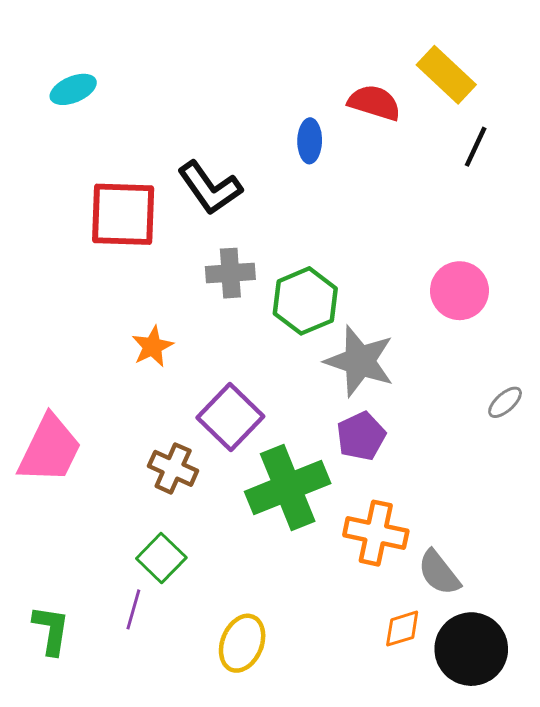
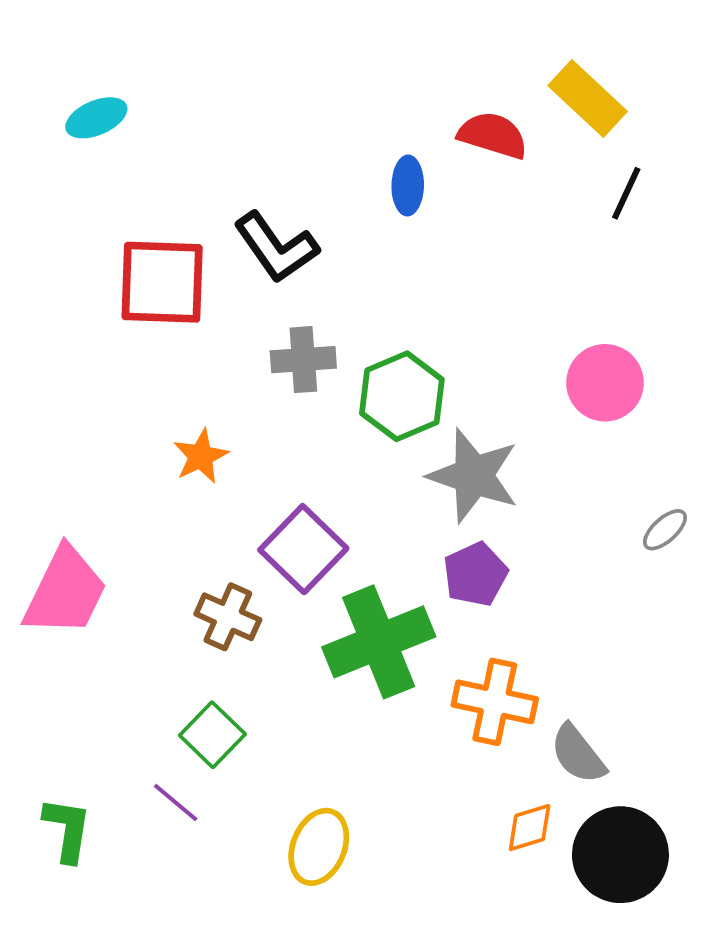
purple line: (133, 609) -> (176, 802), turned -66

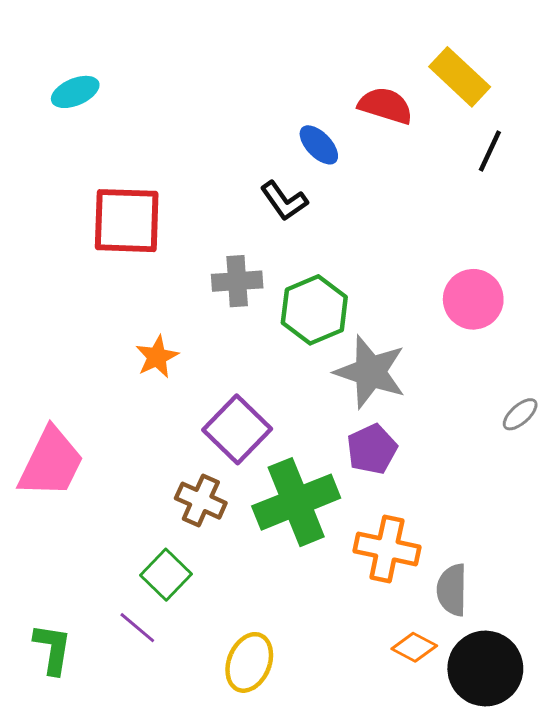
blue ellipse: (408, 185) -> (319, 145), turned -45
black L-shape: (276, 247) -> (284, 201), moved, size x0.7
brown cross: (228, 617) -> (201, 501), moved
gray semicircle: (578, 754) -> (452, 590), turned 39
orange diamond: (530, 828) -> (414, 647), turned 45

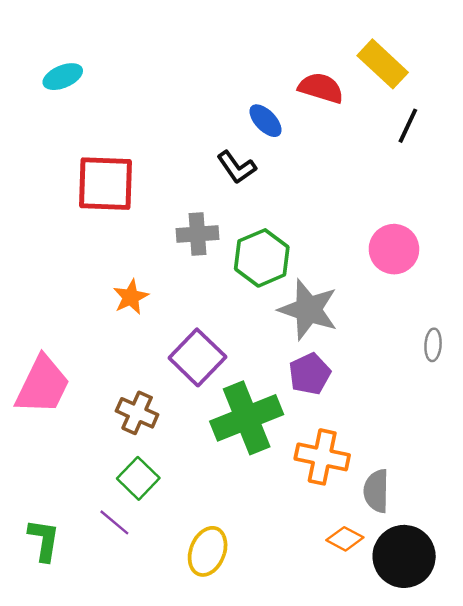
gray ellipse: (520, 414) -> (433, 345), turned -44
brown cross: (201, 501) -> (137, 413), moved

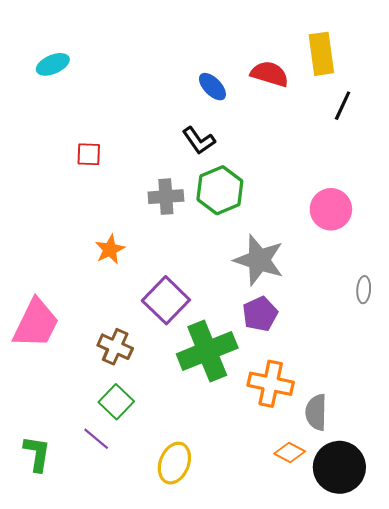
yellow rectangle: (383, 64) -> (321, 54), turned 39
blue ellipse: (266, 121) -> (212, 87), moved
red square: (106, 184) -> (89, 154), size x0.5
green hexagon: (262, 258) -> (220, 190), moved

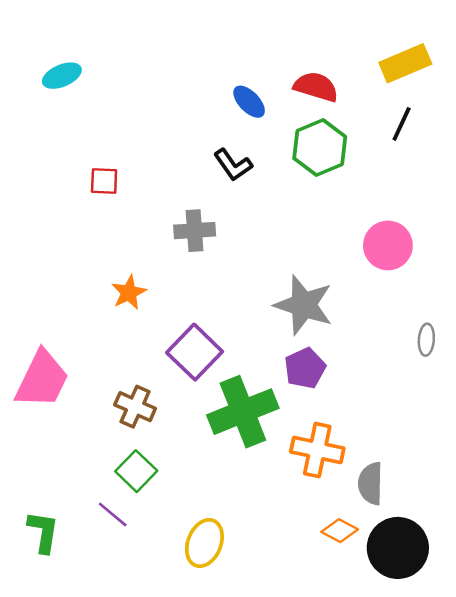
yellow rectangle: (321, 54) -> (405, 63), moved, turned 75
green hexagon: (220, 190) -> (320, 148), moved

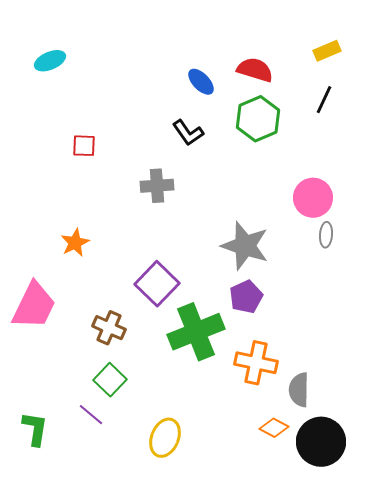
yellow rectangle: (405, 63) -> (327, 51), size x0.7
orange star: (129, 293) -> (75, 243), moved
gray ellipse: (426, 340) -> (326, 235), moved

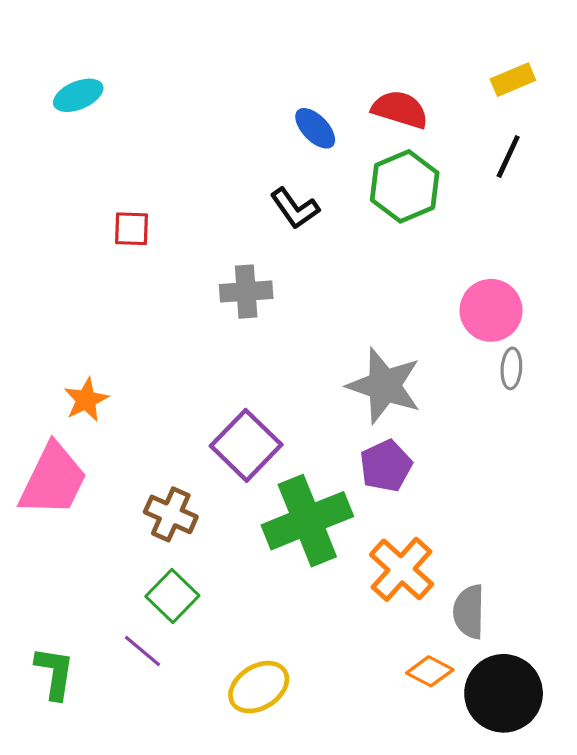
orange star: (75, 243) -> (86, 400), moved
orange cross: (256, 363) -> (402, 569), turned 30
yellow ellipse: (165, 438) -> (259, 687), turned 36

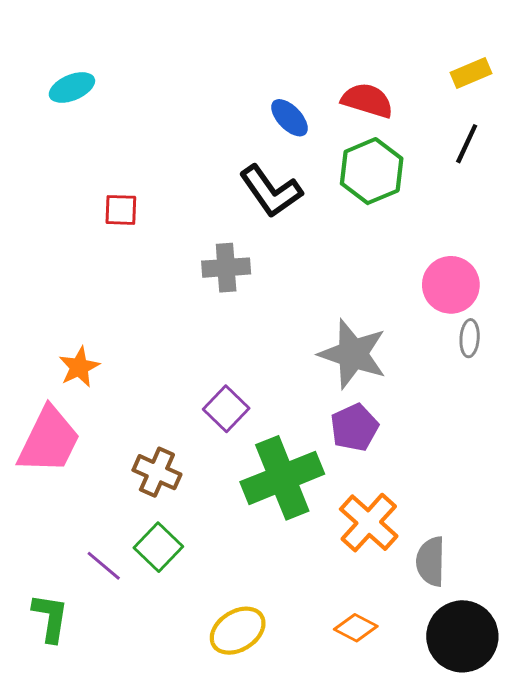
black L-shape: (295, 208) -> (271, 191), size x1.4
purple square: (246, 445) -> (226, 409), size x0.7
purple line: (143, 651) -> (104, 566), moved
orange diamond: (430, 671) -> (356, 628), moved

